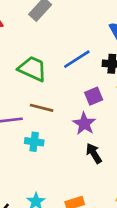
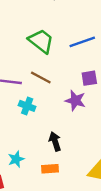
purple star: (84, 124) -> (75, 101), turned -30
black arrow: (94, 153) -> (55, 141), moved

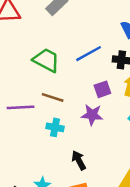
cyan cross: (27, 106) -> (55, 127), moved

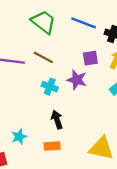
blue line: (89, 54) -> (84, 23), turned 40
cyan cross: (55, 127) -> (50, 87), moved

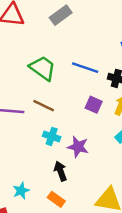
purple square: (90, 58) -> (94, 105), turned 35
purple star: (77, 80) -> (78, 147), moved
orange rectangle: (52, 146) -> (56, 199), turned 42

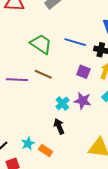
cyan cross: (52, 136) -> (62, 103), moved, turned 32
purple star: (78, 147) -> (83, 101), moved
orange rectangle: (56, 199) -> (46, 151), moved

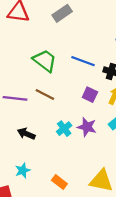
black arrow: (59, 126) -> (26, 134), moved, turned -49
orange rectangle: (46, 151) -> (59, 182), moved

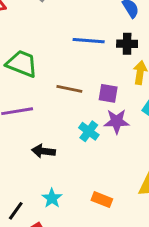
green trapezoid: (45, 61) -> (22, 64), moved
brown line: (45, 94) -> (69, 89), moved
purple square: (90, 95) -> (108, 93), moved

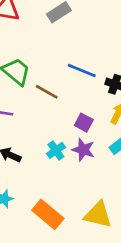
brown line: (69, 89) -> (47, 92), moved
orange rectangle: (102, 200) -> (48, 214), size x1.6

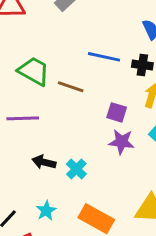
cyan cross: (56, 150) -> (76, 169), moved

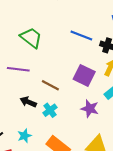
brown line: (71, 87) -> (50, 85), moved
purple square: (117, 112) -> (84, 75), size x1.5
purple star: (122, 142) -> (90, 109), moved

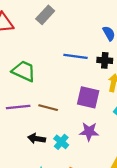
brown line: (50, 85) -> (48, 108), moved
purple star: (90, 109) -> (89, 132), moved

